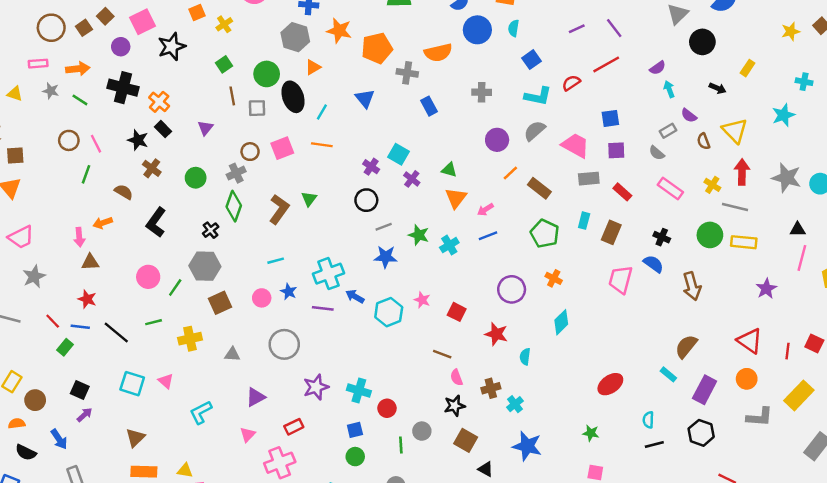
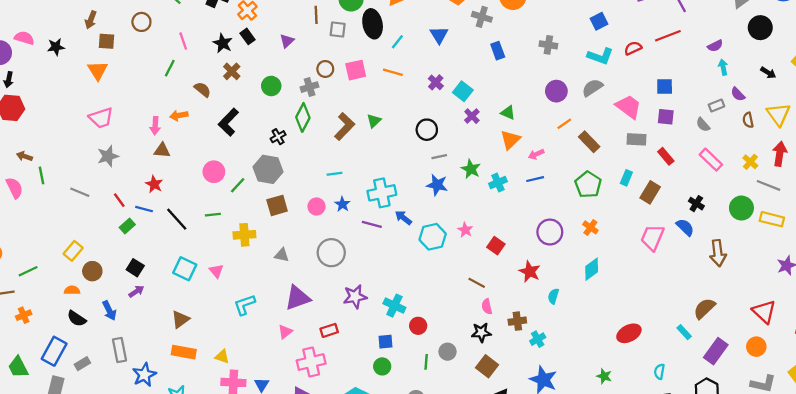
brown circle: (69, 140) -> (141, 22), moved
purple cross: (371, 167) -> (436, 82), moved
purple triangle: (256, 397) -> (298, 298), size x1.4

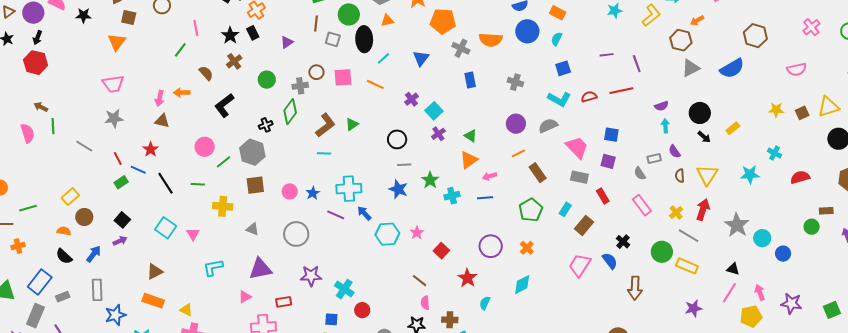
black circle: (760, 28) -> (700, 113), moved
cyan line: (334, 174) -> (324, 153), moved
blue arrow: (109, 311) -> (94, 254), turned -126

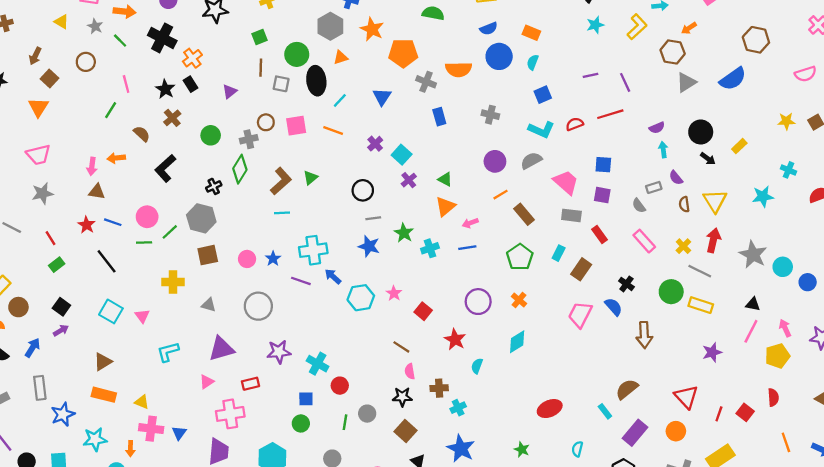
brown square: (129, 17) -> (50, 79), turned 35
blue line: (138, 170) -> (113, 222), moved
green line: (198, 184) -> (144, 243), moved

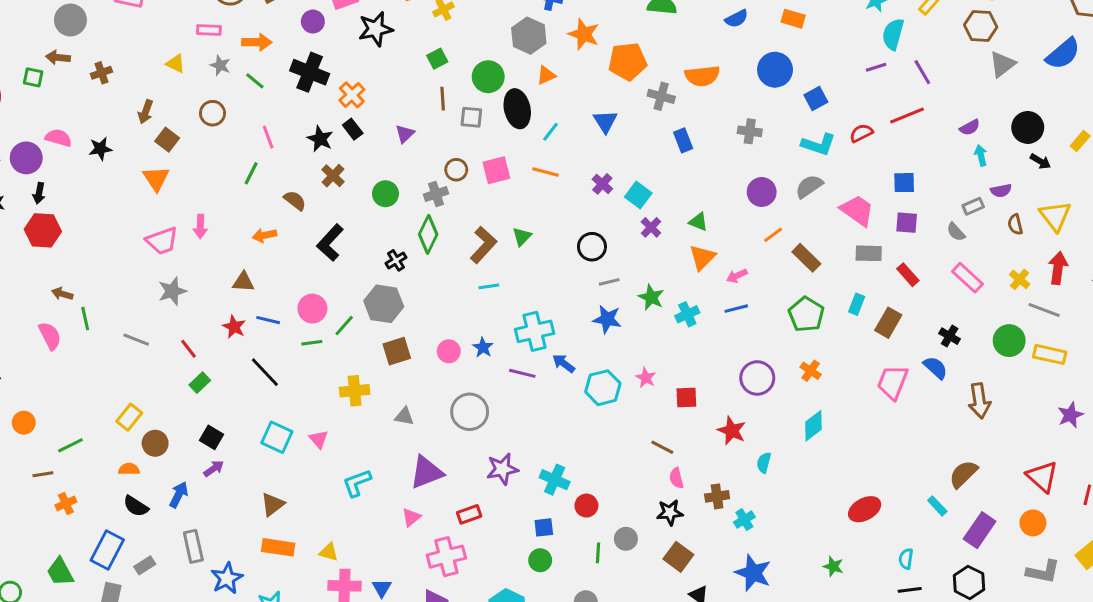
blue circle: (499, 56) -> (775, 70), moved
cyan semicircle: (533, 62) -> (893, 34), moved, size x1.5
pink arrow: (92, 166) -> (200, 227), moved
purple semicircle: (676, 178) -> (1001, 191), turned -56
red square: (423, 311) -> (686, 398), turned -36

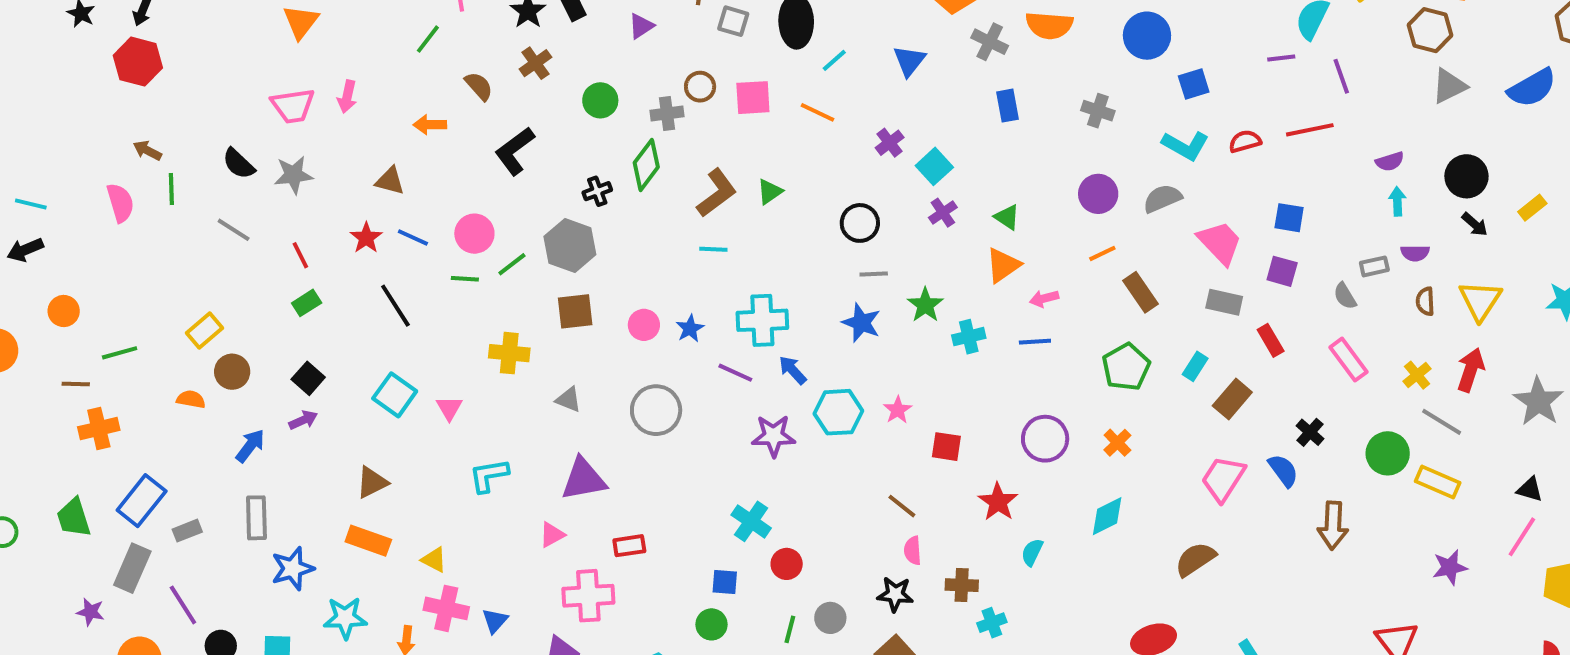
purple star: (502, 469) -> (774, 436), moved
brown semicircle: (963, 474) -> (1195, 559), moved
orange cross: (66, 503) -> (99, 429), size x1.4
black semicircle: (136, 506) -> (239, 164), moved

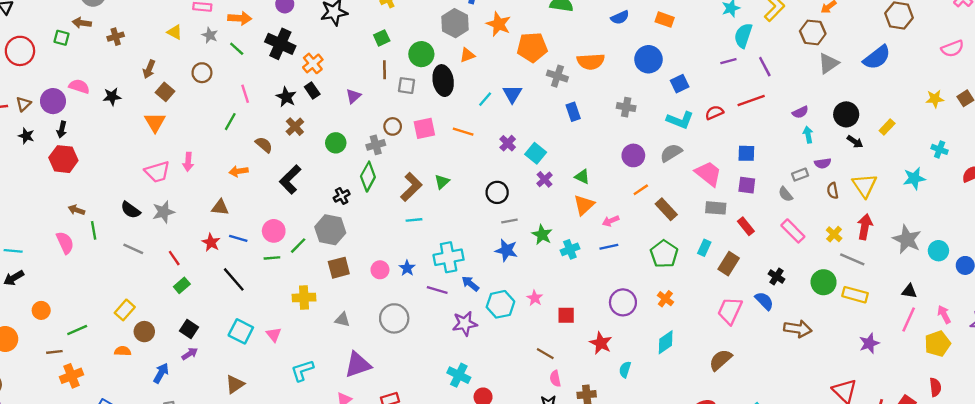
cyan line: (834, 60) -> (485, 99), moved
brown arrow: (1333, 525) -> (798, 329), turned -76

